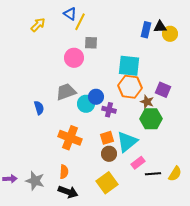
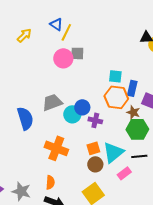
blue rectangle: (146, 30) -> (132, 88), moved
pink circle: (74, 58) -> (63, 58), moved
cyan square: (129, 66) -> (115, 76), size x0.6
blue semicircle: (39, 108) -> (25, 118), size x1.6
black line: (153, 174) -> (139, 156), moved

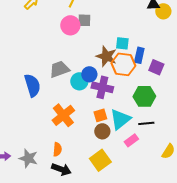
brown star: (133, 112) -> (106, 56), moved, size x1.5
purple cross: (95, 120) -> (102, 87), size x1.5
orange cross: (56, 148) -> (63, 115), turned 30

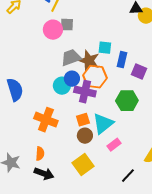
orange hexagon: (123, 64) -> (95, 77), moved
gray trapezoid: (59, 69) -> (71, 58), moved
orange cross: (63, 115) -> (46, 120), turned -30
black line: (146, 123) -> (128, 176), moved, turned -42

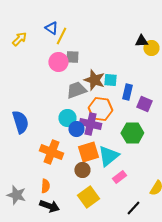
brown star: (89, 61) -> (94, 80), moved
blue circle: (72, 79) -> (76, 129), moved
orange square: (83, 120) -> (88, 152), size x1.5
brown circle: (85, 136) -> (82, 170), moved

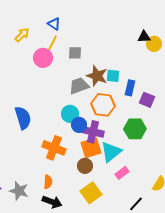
yellow line: (61, 36) -> (52, 44), moved
pink circle: (58, 62) -> (43, 58), moved
purple cross: (90, 124) -> (93, 132), moved

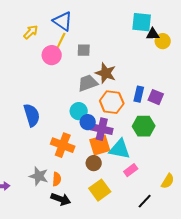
blue triangle: (54, 24) -> (63, 21), size x1.5
cyan square: (113, 76) -> (142, 22), moved, size x1.5
blue rectangle: (130, 88) -> (139, 94), moved
cyan triangle: (111, 152) -> (120, 149), turned 50
gray star: (19, 191) -> (39, 176), moved

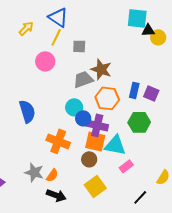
pink circle: (52, 55) -> (45, 61), moved
orange square: (100, 145) -> (95, 141), turned 30
orange semicircle: (57, 179) -> (52, 175), turned 32

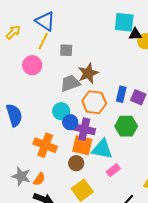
brown star: (101, 69) -> (88, 73), turned 30

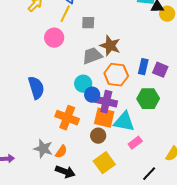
brown star: (88, 73) -> (110, 46), turned -30

